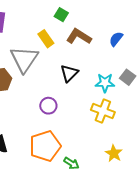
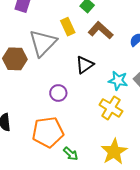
yellow star: (114, 153) -> (114, 152), size x1.5

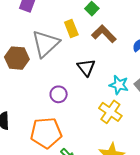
black triangle: (85, 65) -> (86, 67), turned -36

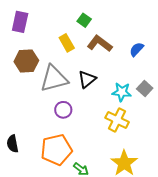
gray triangle: (46, 44) -> (54, 79), moved, turned 36
brown hexagon: (17, 58) -> (26, 61), moved
black triangle: (86, 67) -> (87, 79), turned 36

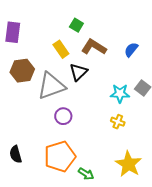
black triangle: (87, 79) -> (78, 72), moved
yellow cross: (117, 120) -> (118, 122), size x0.6

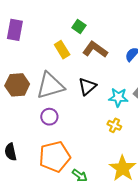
brown hexagon: (22, 71) -> (17, 85), moved
black triangle: (78, 72) -> (87, 86), moved
purple circle: (63, 116) -> (49, 117), moved

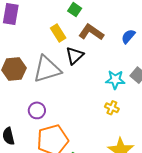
black triangle: (87, 86) -> (75, 56), moved
purple circle: (49, 117) -> (37, 110), moved

